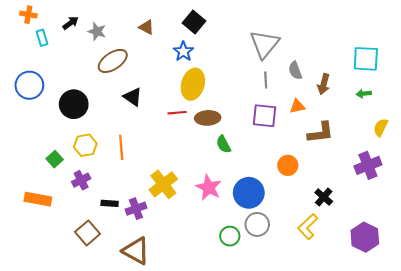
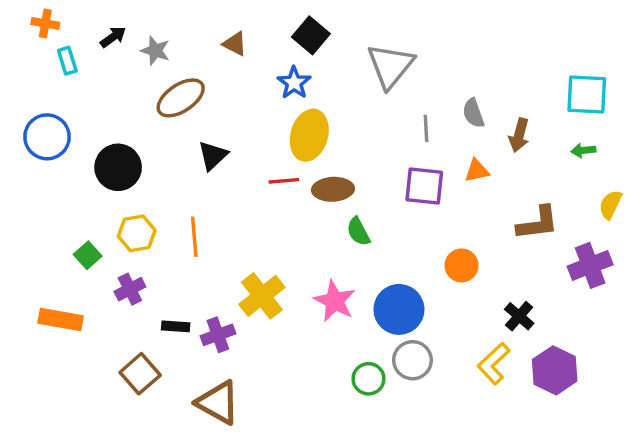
gray triangle: (265, 44) -> (390, 66), moved
black triangle: (133, 97) -> (213, 155), turned 42
brown L-shape: (320, 133) -> (538, 223), moved
purple hexagon: (365, 237) -> (555, 370), moved

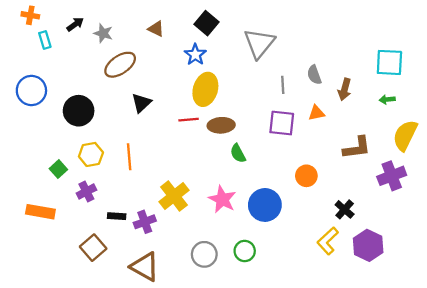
yellow semicircle: (610, 205) -> (405, 135), size x1.6
gray circle: (412, 360) -> (204, 254), moved

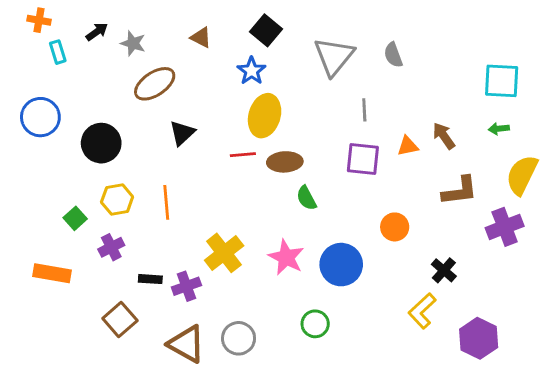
gray semicircle: (314, 75) -> (393, 55), moved
brown arrow: (345, 89) -> (444, 136), moved, turned 130
purple hexagon: (368, 245) -> (479, 338), moved
gray circle: (204, 254) -> (239, 338), moved

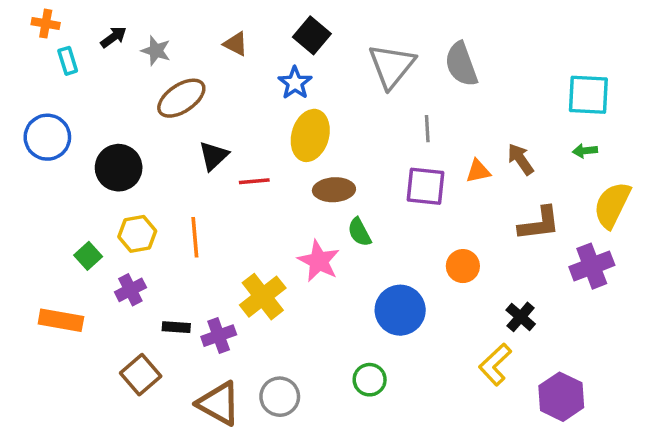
gray semicircle: (393, 55) -> (461, 64), size x1.5
red line: (243, 155) -> (254, 181), moved
pink star: (286, 257) -> (319, 261), moved

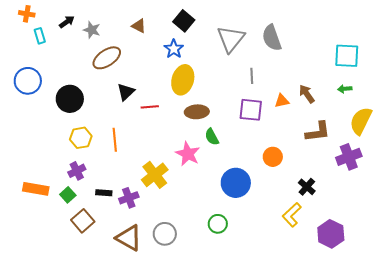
green square: (88, 256) -> (68, 195), moved

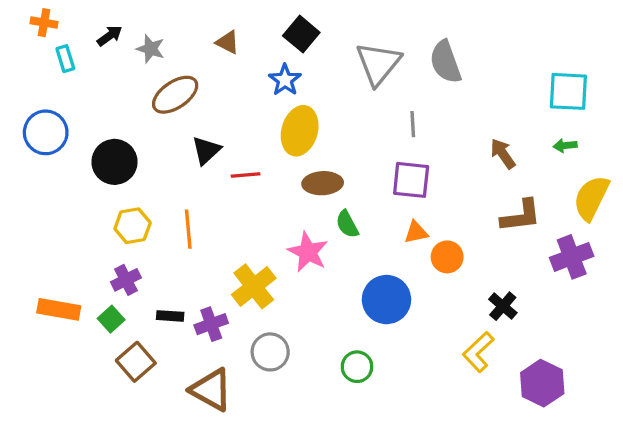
orange triangle: (282, 101) -> (416, 232), moved
gray circle: (165, 234) -> (270, 352), moved

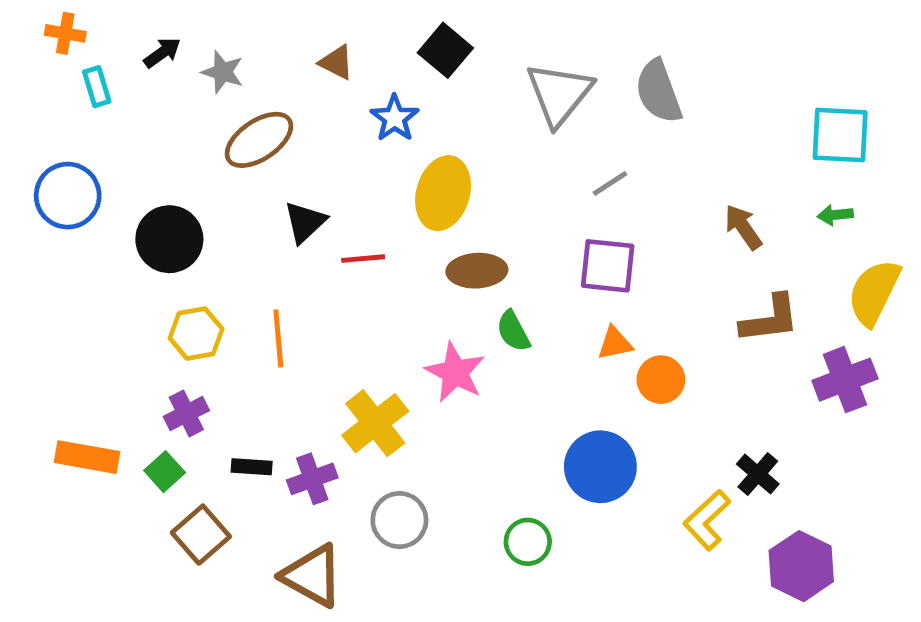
blue star: (285, 80) -> (395, 118), moved
gray line: (413, 124) -> (610, 183), turned 60
blue circle: (386, 300) -> (600, 467), moved
black cross: (503, 306) -> (758, 474), moved

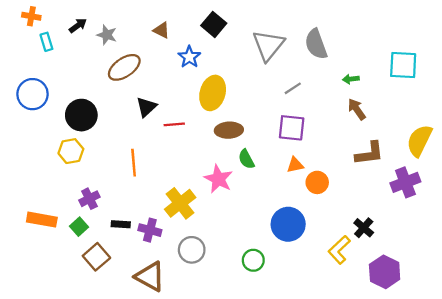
green arrow: (835, 215) -> (351, 79), moved
yellow hexagon: (196, 334) -> (71, 151), moved
purple cross: (312, 479) -> (150, 230), turned 35

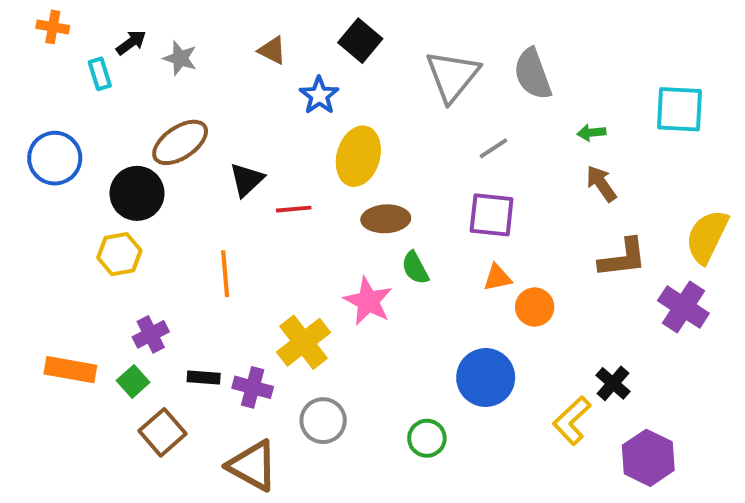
cyan rectangle: (46, 42) -> (100, 74), moved
brown ellipse: (124, 67) -> (180, 142), moved
purple cross: (405, 182) -> (683, 307), turned -36

